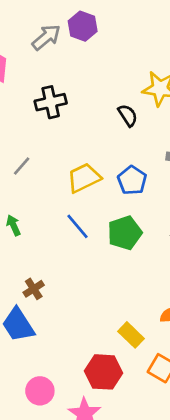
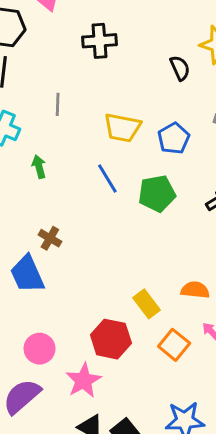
gray line: (22, 166) -> (58, 104), turned -48
yellow trapezoid: (84, 178) -> (122, 128), turned -152
brown cross: (34, 289) -> (50, 238), turned -36

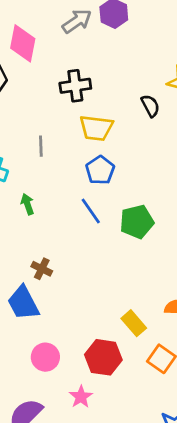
yellow trapezoid: (122, 128) -> (96, 128), moved
blue pentagon: (174, 138) -> (100, 170), moved
pink circle: (40, 349) -> (45, 357), moved
pink star: (84, 380) -> (81, 397), size x0.7

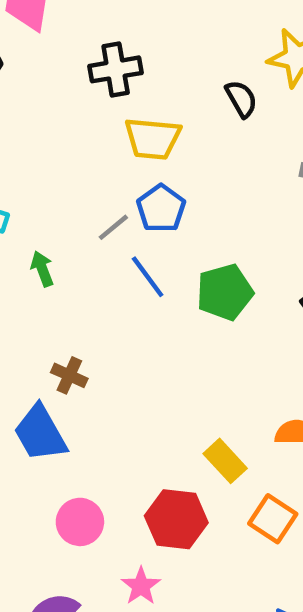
gray line: (41, 146) -> (113, 227), moved, turned 54

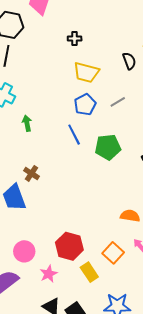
black cross: (116, 69) -> (75, 38), size x0.6
gray line: (113, 227) -> (118, 102), moved
yellow rectangle: (225, 461) -> (89, 272), moved
pink circle: (80, 522) -> (24, 251), moved

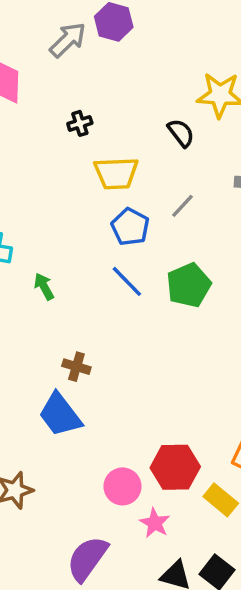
pink circle: (24, 251) -> (122, 486), moved

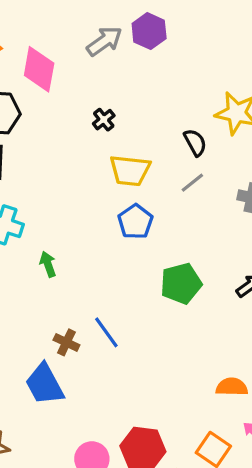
black cross: (80, 123) -> (104, 120), turned -30
gray line: (183, 206) -> (192, 183), moved
blue line: (127, 281) -> (106, 332), moved

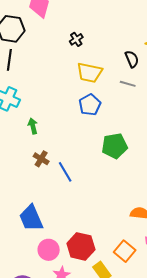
gray line: (192, 183) -> (128, 84), turned 49
brown cross: (66, 342) -> (41, 159), moved
blue trapezoid: (45, 384) -> (31, 218), moved

